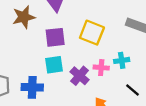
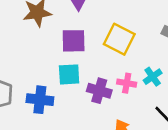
cyan cross: (122, 60) -> (153, 77), turned -32
purple cross: (80, 76) -> (99, 91), turned -30

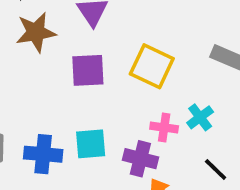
cyan square: (69, 74) -> (91, 144), moved
purple cross: (99, 91) -> (140, 159), moved

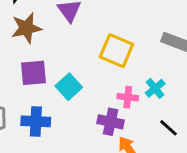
purple square: (88, 70) -> (34, 73), moved
cyan square: (91, 144) -> (69, 87), moved, turned -35

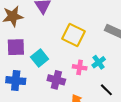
purple cross: (111, 122) -> (56, 80), moved

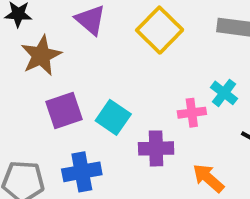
yellow square: (74, 35) -> (160, 30), moved, turned 35

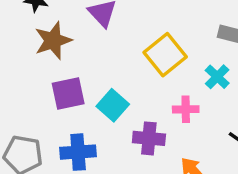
yellow square: (160, 30) -> (165, 55), moved
cyan cross: (224, 93) -> (217, 77), moved

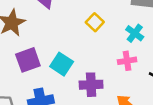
yellow square: (165, 55) -> (95, 22), size x0.6
pink cross: (186, 109) -> (127, 61), moved

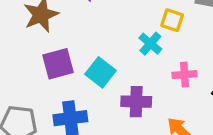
yellow square: (95, 22) -> (172, 20), moved, turned -30
cyan cross: (135, 33) -> (150, 44), moved

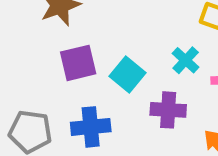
cyan cross: (150, 44) -> (186, 60), moved

